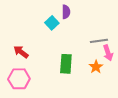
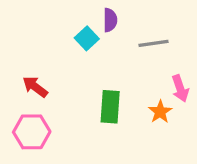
gray line: (99, 41) -> (154, 43), moved

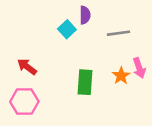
orange star: (160, 112) -> (121, 76), moved

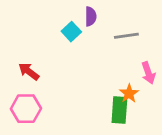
orange star: (121, 76) -> (129, 93), moved
green rectangle: (85, 82) -> (119, 110), moved

